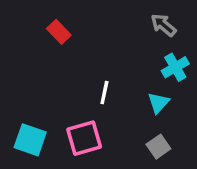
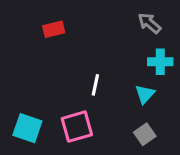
red rectangle: (59, 32) -> (54, 29), turned -60
cyan cross: (175, 67) -> (160, 62), turned 30

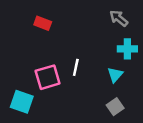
red rectangle: (54, 29) -> (43, 23), turned 35
pink square: (77, 127) -> (48, 77), moved

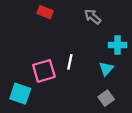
gray arrow: (119, 18) -> (93, 17), moved
red rectangle: (43, 23) -> (45, 12), moved

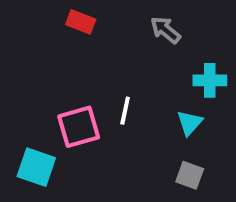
gray square: (106, 98) -> (190, 175), turned -35

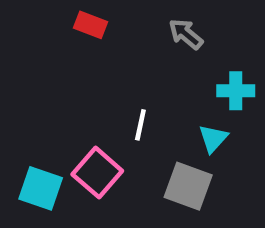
pink square: (79, 127) -> (97, 173), moved, turned -33
gray square: (190, 175) -> (188, 186), moved, size x1.5

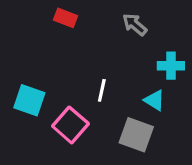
cyan triangle: (213, 138) -> (154, 100), turned -40
cyan square: (41, 188) -> (29, 100), moved

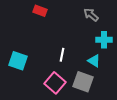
gray arrow: (135, 25) -> (91, 15), moved
pink square: (70, 125) -> (55, 83), moved

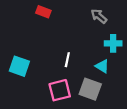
pink square: (55, 83) -> (60, 90), turned 35

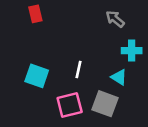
red rectangle: (43, 12) -> (35, 14), moved, turned 56
cyan square: (19, 66) -> (37, 76), moved

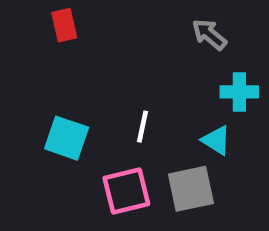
gray square: (105, 104) -> (191, 189), turned -32

